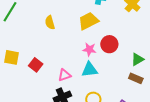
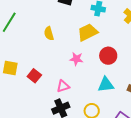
pink star: (89, 49) -> (76, 59), moved
cyan triangle: (90, 70) -> (106, 85), moved

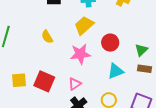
pink star: (76, 59) -> (80, 54), size x1.5
red square: (34, 76) -> (44, 81), size x1.5

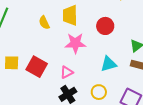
yellow trapezoid: (84, 25) -> (70, 15), moved, turned -55
red circle: (110, 43) -> (105, 26), moved

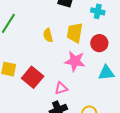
red circle: (105, 26) -> (99, 43), moved
cyan triangle: (109, 64) -> (106, 73), moved

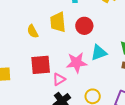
pink star: (75, 61) -> (77, 63), moved
red square: (33, 77) -> (41, 65), moved, turned -30

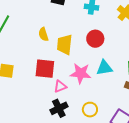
yellow trapezoid: (58, 22) -> (65, 45), moved

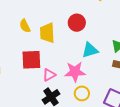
pink star: (81, 73) -> (75, 72), moved

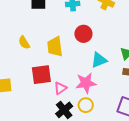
yellow semicircle: (25, 26) -> (24, 43), moved
yellow circle: (82, 93) -> (86, 105), moved

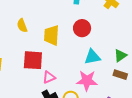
pink star: (86, 83) -> (87, 81), moved

